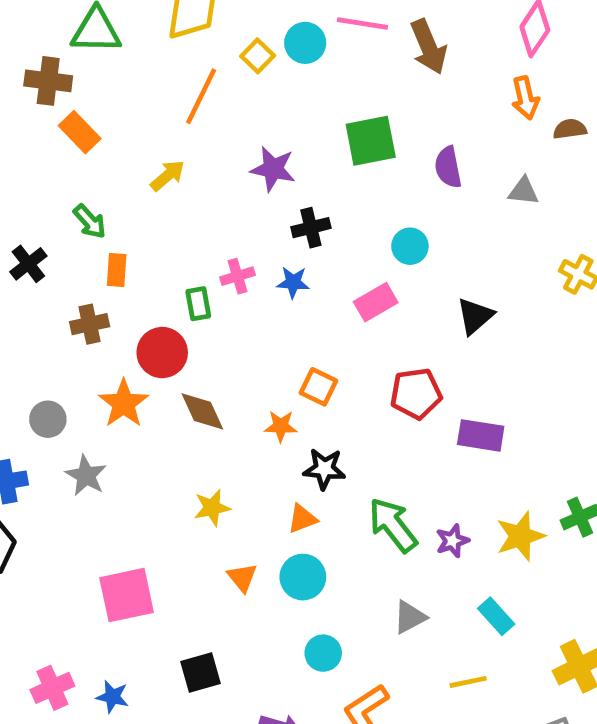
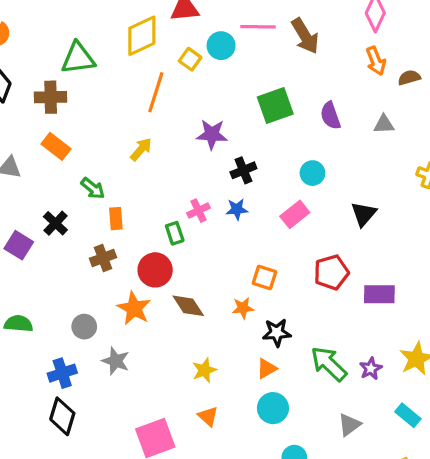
orange rectangle: (80, 132) -> (56, 146), moved
orange triangle: (242, 577) -> (208, 416), moved

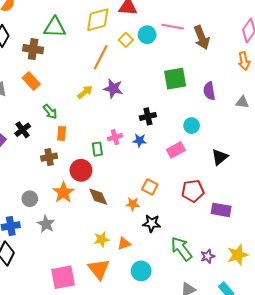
purple star: (212, 134) -> (113, 88), moved
orange triangle: (267, 369) -> (124, 244), moved
orange triangle: (208, 416) -> (99, 269), size x1.6

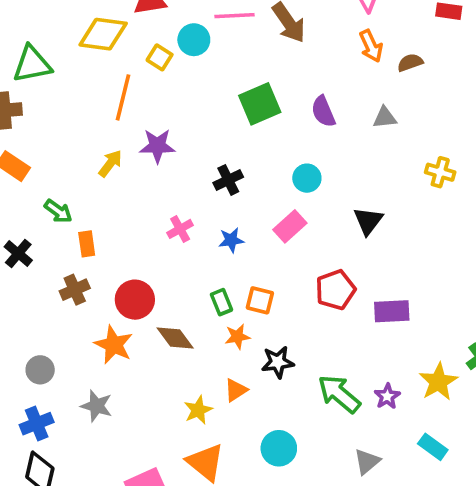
yellow diamond: (98, 20) -> (103, 34), turned 36
blue star: (140, 140) -> (231, 240), moved
green rectangle: (97, 149) -> (222, 302), moved
gray circle: (30, 199) -> (40, 370), moved
orange triangle: (124, 244) -> (236, 390), moved

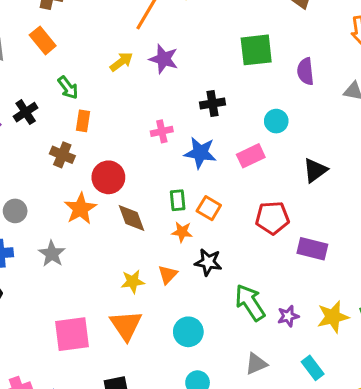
blue star: (231, 240) -> (200, 153), size x1.5
brown cross: (75, 290) -> (62, 155), turned 30
orange triangle: (236, 390) -> (168, 275), turned -30

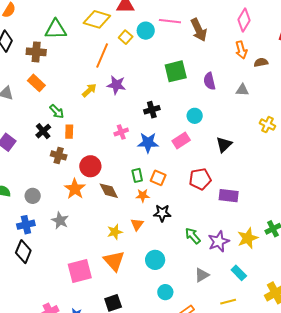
black cross: (26, 112) -> (43, 131), moved
green arrow: (250, 303) -> (193, 236), size x0.7
purple star: (288, 316) -> (219, 241), size x1.5

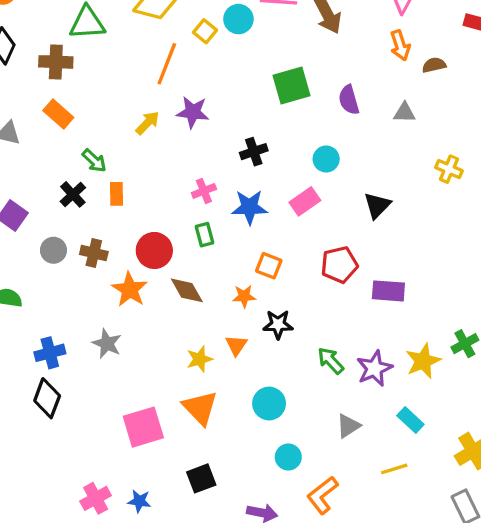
brown cross: (59, 155) -> (94, 253), moved
green rectangle: (137, 175) -> (204, 235), moved
gray circle: (33, 196) -> (53, 250), moved

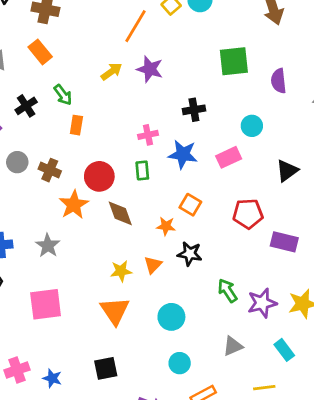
black cross: (73, 194) -> (26, 106), moved
pink square: (143, 427) -> (46, 304), moved

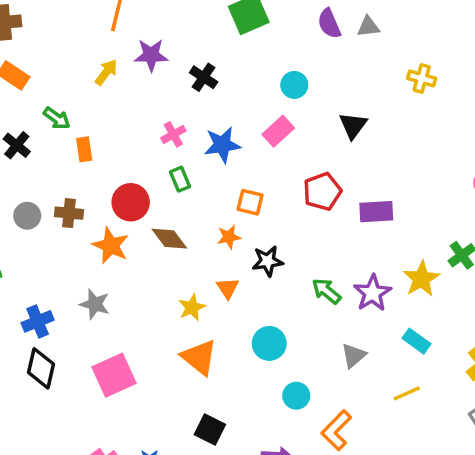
purple semicircle: (279, 81) -> (329, 24), moved
black cross: (194, 110) -> (204, 77), moved, turned -30
black square: (106, 368) -> (210, 430), turned -35

